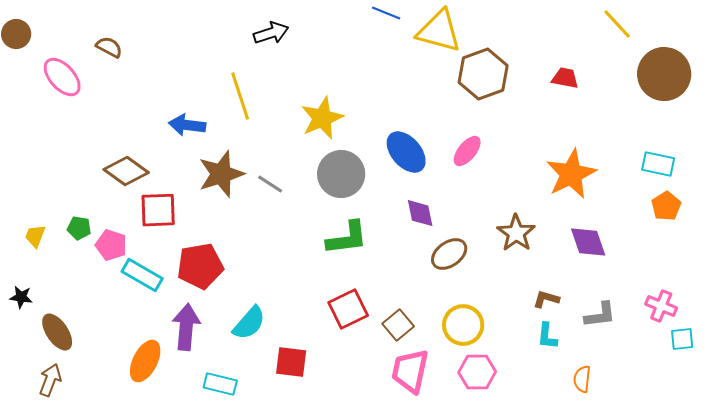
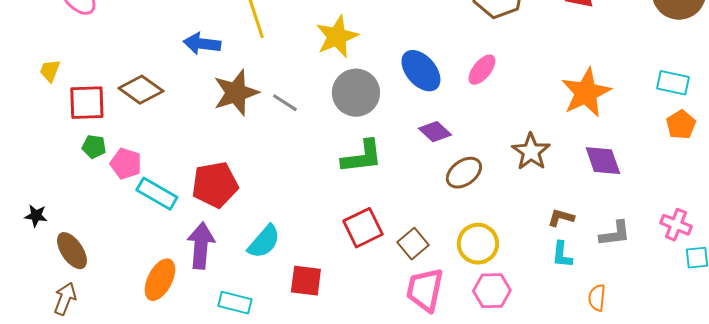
red square: (158, 210) -> (87, 103), moved
purple diamond: (420, 213) -> (435, 132), turned -36
yellow trapezoid: (35, 236) -> (50, 71), moved

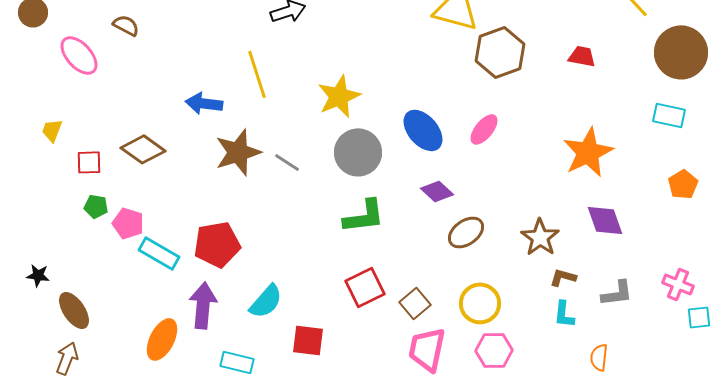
cyan rectangle: (673, 83) -> (669, 115), moved
red square: (87, 103) -> (89, 162), size x0.7
brown star: (531, 152) -> (540, 237), moved

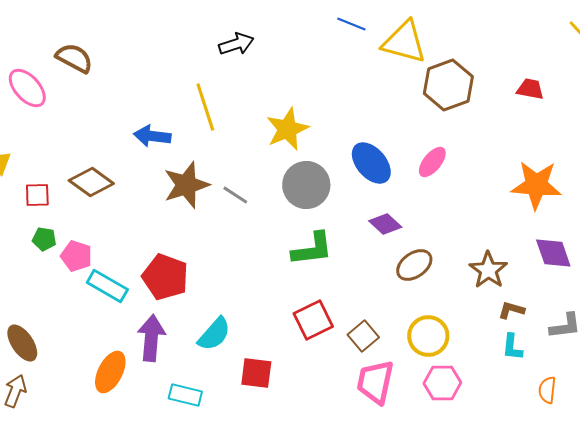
brown semicircle: (126, 25) -> (74, 58), size x1.4
orange star: (588, 152) -> (536, 185), turned 30
red pentagon: (217, 244) -> (165, 277), turned 30

